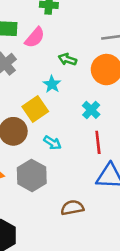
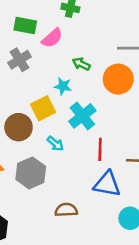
cyan star: (52, 84) -> (63, 86), turned -30
cyan cross: (91, 110) -> (82, 116), moved, size x1.5

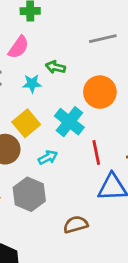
orange circle: (118, 79) -> (100, 92), moved
cyan star: (63, 86) -> (32, 84), moved
cyan arrow: (55, 144) -> (48, 157), turned -54

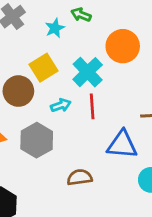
cyan star: (32, 84) -> (55, 28), turned -30
red line: (96, 152) -> (92, 106), moved

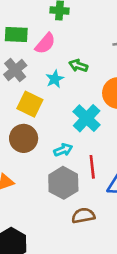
yellow square: (43, 68) -> (30, 104), moved, turned -30
red line: (92, 106) -> (92, 167), moved
gray hexagon: (37, 140) -> (63, 183), moved

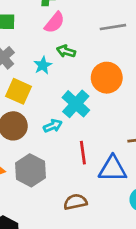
pink semicircle: (45, 43) -> (54, 23), moved
cyan arrow: (63, 150) -> (53, 126), moved
gray hexagon: (63, 183) -> (31, 170), moved

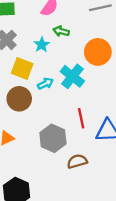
cyan arrow: (53, 126) -> (45, 84), moved
gray hexagon: (31, 170) -> (53, 138), moved

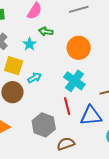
cyan cross: (72, 76) -> (74, 81), moved

